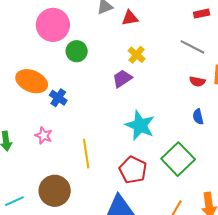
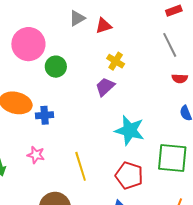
gray line: (192, 47) -> (170, 45), turned 45
blue cross: (58, 98) -> (45, 115), turned -30
green square: (178, 159) -> (172, 158), turned -32

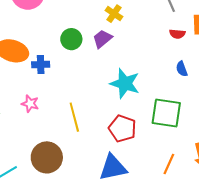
green circle: (56, 67) -> (71, 39), moved

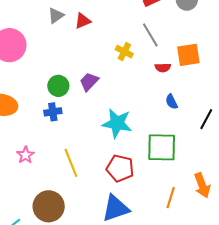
yellow cross: (114, 14) -> (124, 52), moved
blue cross: (41, 65) -> (53, 112), moved
pink star: (30, 104) -> (25, 155), turned 30

